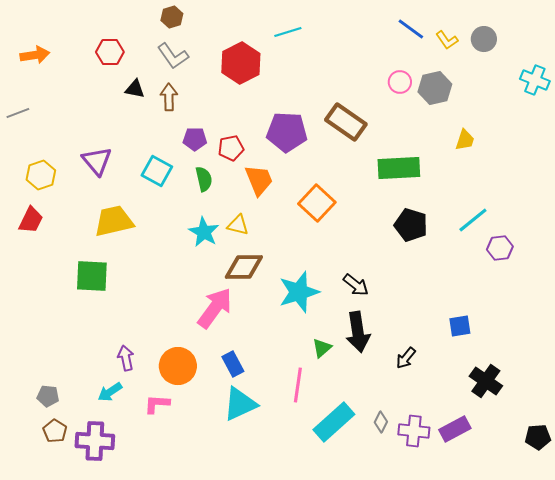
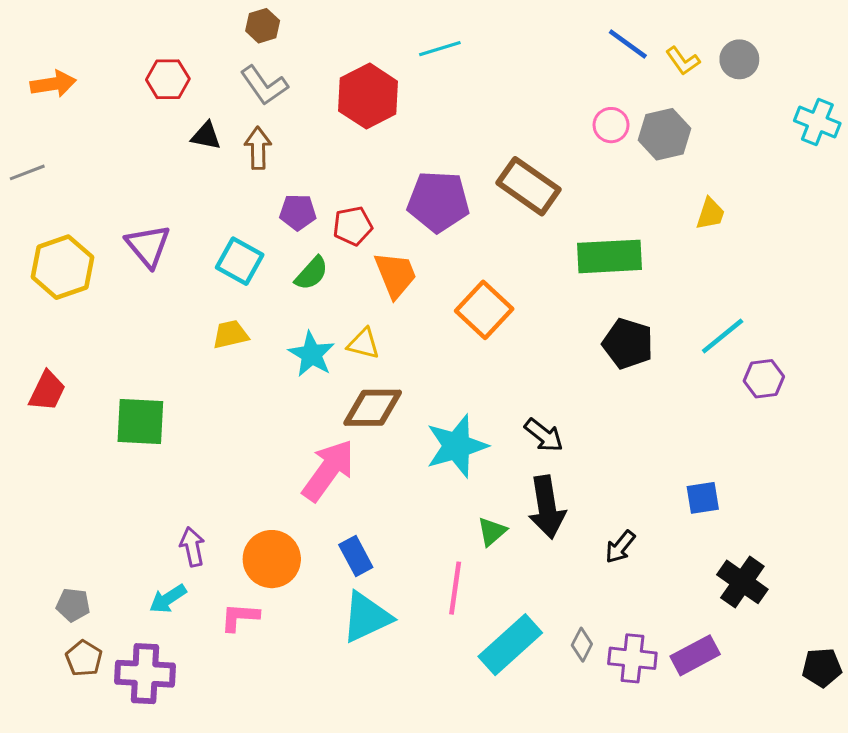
yellow hexagon: (41, 175) -> (62, 267), size x1.4
green semicircle: (204, 179) -> (312, 273), turned 55
red trapezoid: (31, 220) -> (47, 391), moved
yellow trapezoid: (114, 221) -> (231, 334), moved, size x0.6

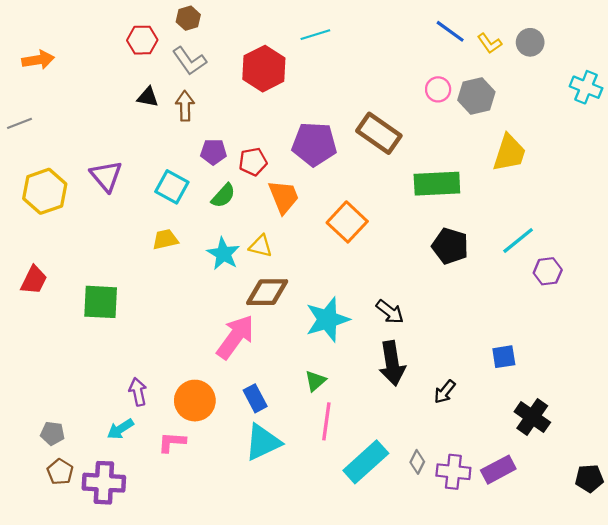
red hexagon: (168, 79) -> (142, 40), moved
yellow trapezoid: (710, 214) -> (509, 153), size x1.6
green triangle: (492, 532) -> (315, 381), moved

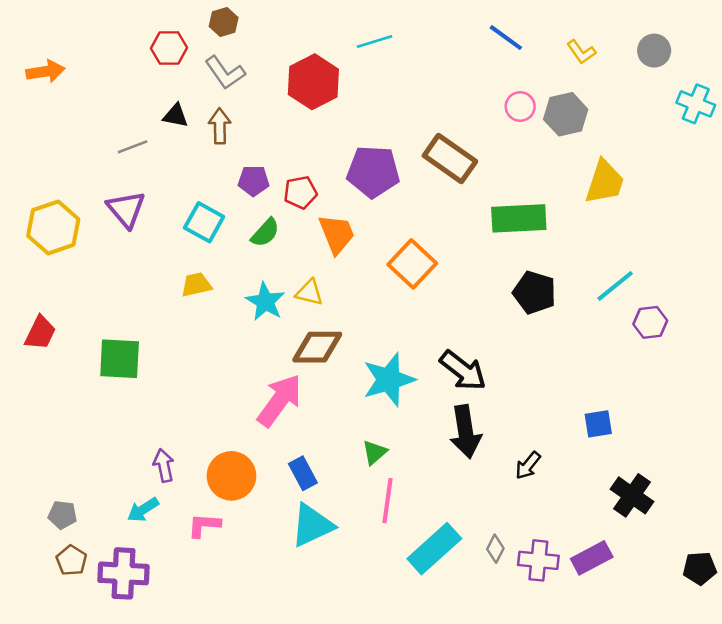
blue line: (450, 31) -> (506, 38), moved
gray circle: (530, 42) -> (654, 51), moved
gray line: (20, 123) -> (133, 147), moved
black arrow: (390, 312) -> (463, 371), size x1.4

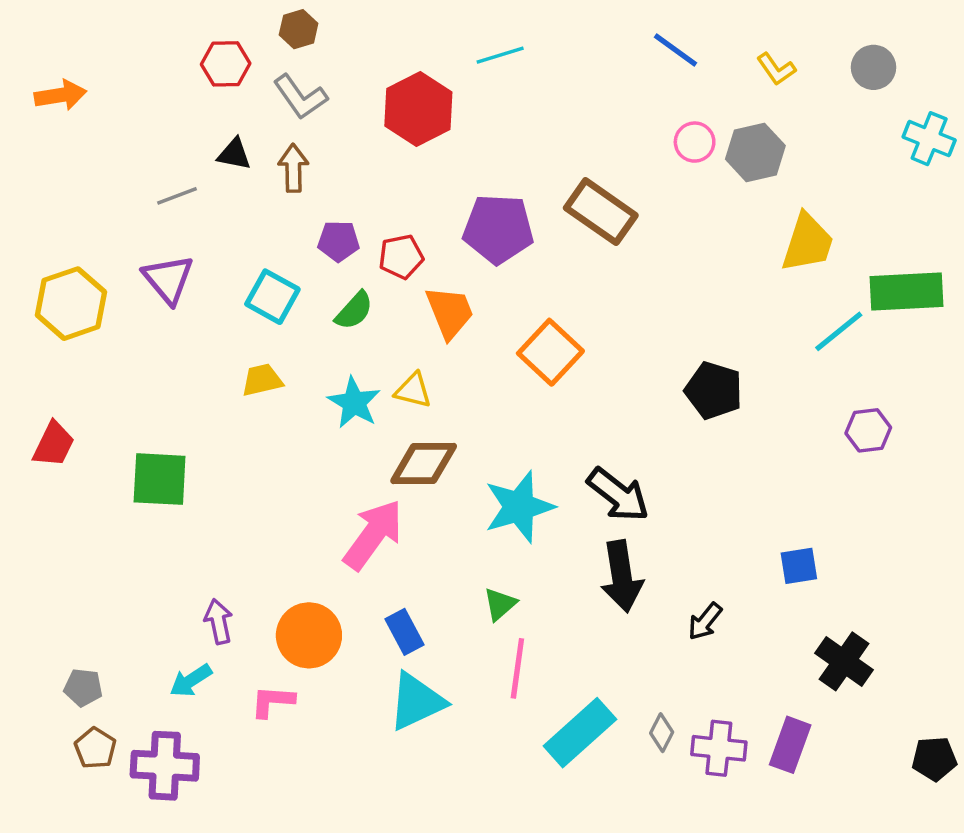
green rectangle: (519, 218) -> (907, 291), moved
cyan line: (615, 286) -> (839, 331), moved
purple rectangle: (592, 558) -> (790, 745), turned -42

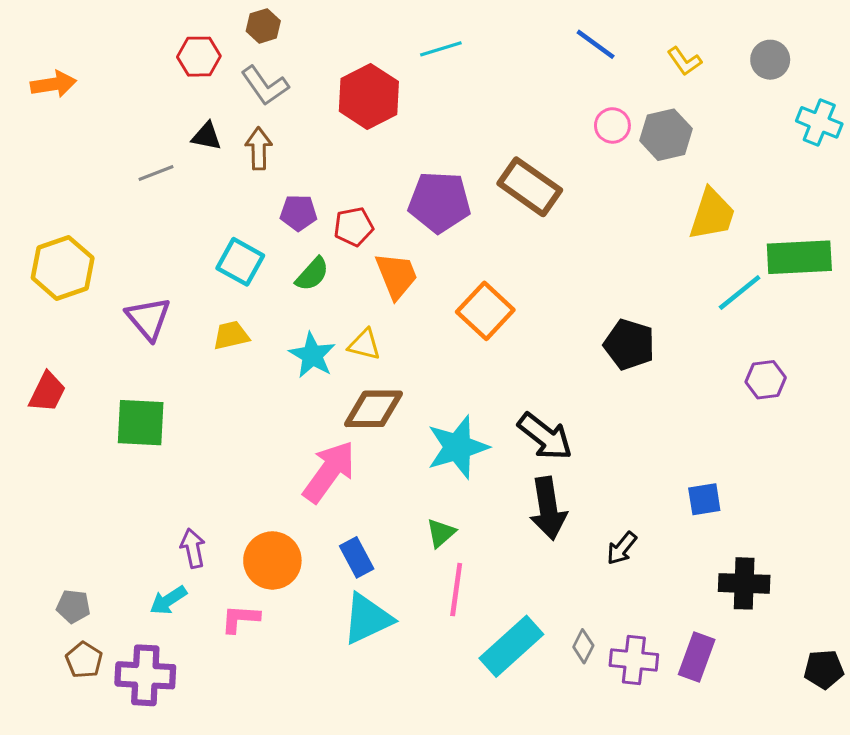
purple triangle: (168, 279) -> (148, 318), moved
black cross: (844, 661) -> (744, 583), turned -33

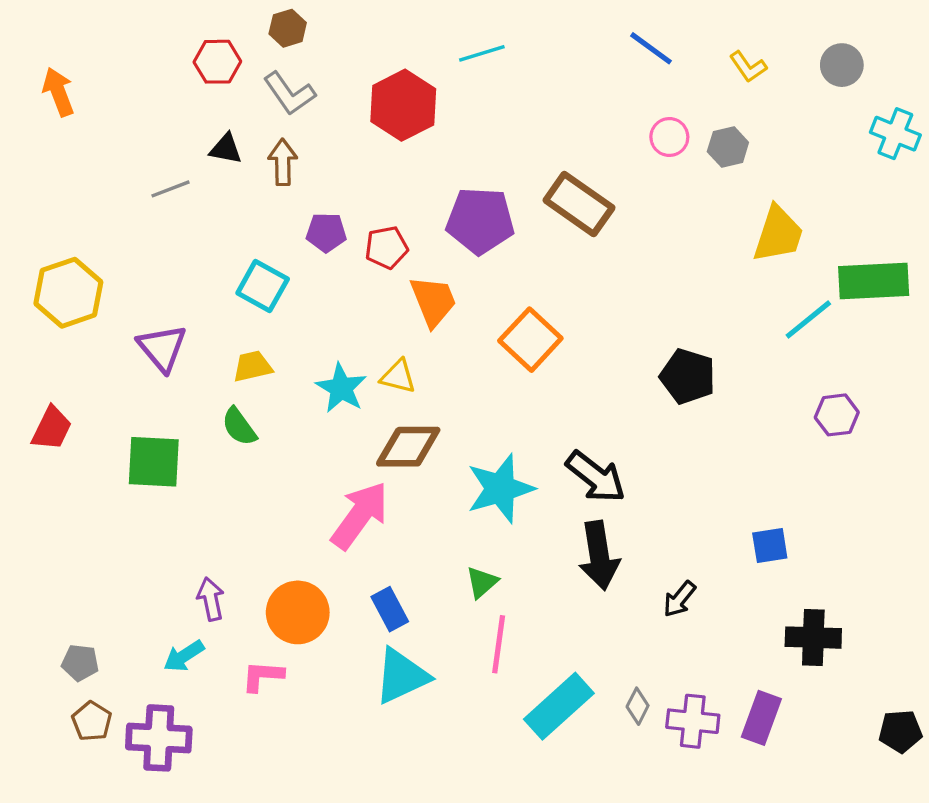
orange arrow: (53, 84) -> (58, 92), turned -102
gray hexagon: (666, 135) -> (728, 147), size x0.7
green semicircle: (312, 274) -> (239, 427), moved, turned 102

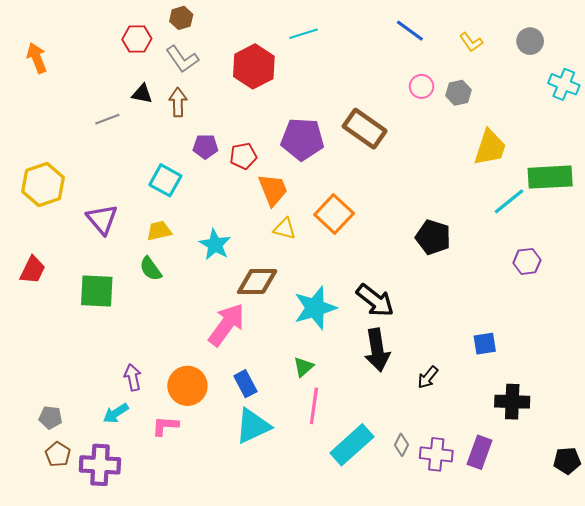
yellow triangle: (398, 376) -> (284, 229), moved

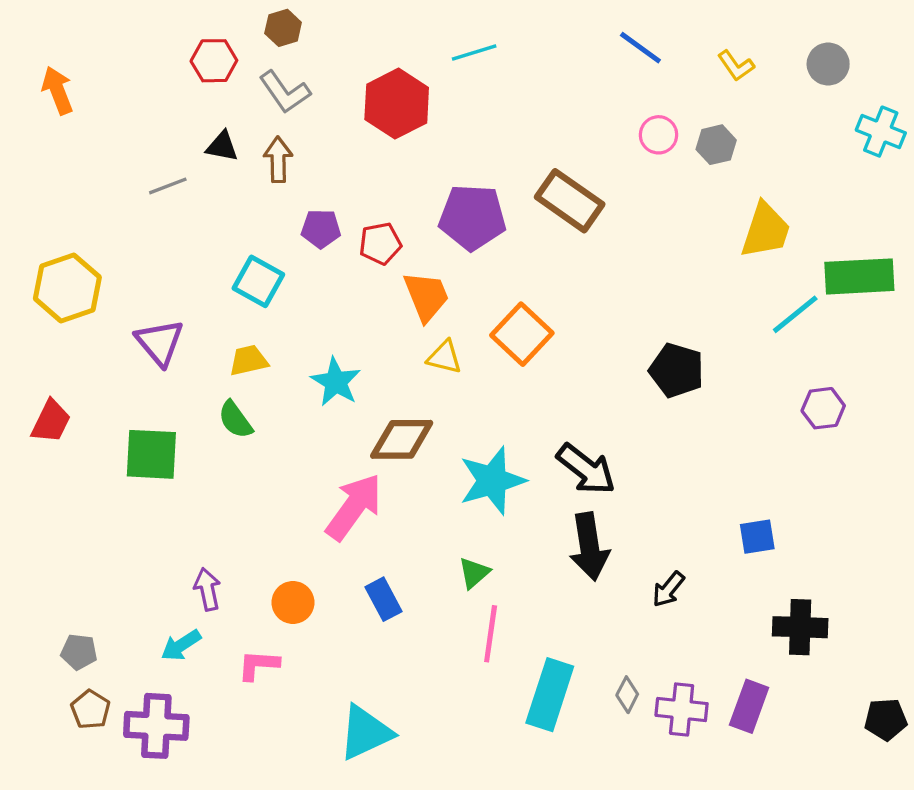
orange circle: (187, 386) -> (293, 602), size x0.7
cyan triangle: (253, 426) -> (365, 733), moved
cyan rectangle: (352, 445) -> (550, 695), turned -30

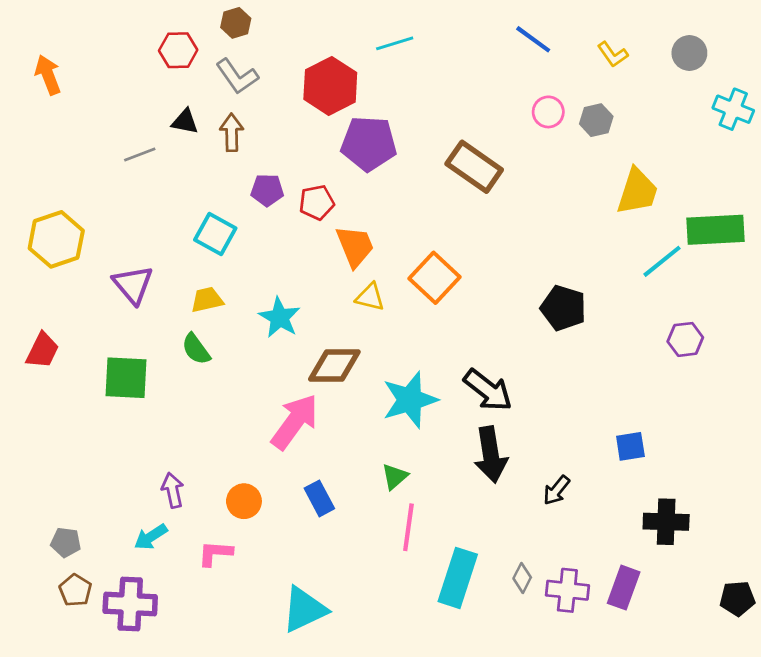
purple pentagon: (472, 217) -> (369, 143), moved

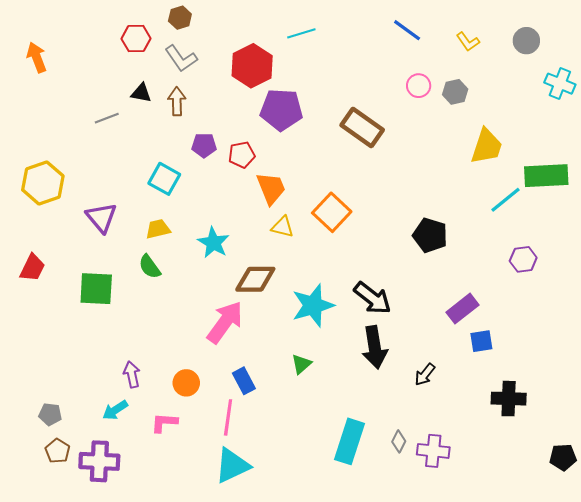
pink line: (408, 527) -> (228, 417), moved
purple rectangle: (624, 588) -> (463, 309), moved, turned 32

